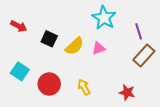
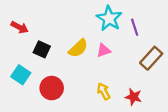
purple line: (139, 31) -> (135, 27), moved
black square: (49, 39) -> (42, 49), moved
yellow arrow: (84, 87) -> (104, 91), moved

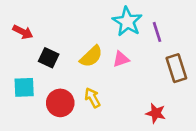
brown rectangle: (151, 58) -> (176, 68), turned -60
cyan square: (21, 75) -> (24, 87), turned -36
yellow arrow: (104, 91) -> (93, 98), moved

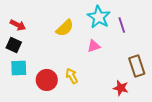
yellow semicircle: (91, 56) -> (65, 28), moved
black square: (49, 58) -> (14, 45), moved
brown rectangle: (176, 68) -> (137, 66), moved

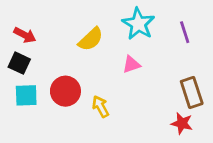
purple line: (122, 25) -> (185, 32), moved
red circle: (47, 80) -> (65, 91), moved
red star: (121, 88) -> (182, 123), moved

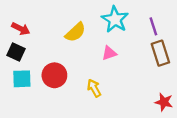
brown rectangle: (192, 93) -> (160, 53), moved
yellow arrow: (101, 107) -> (94, 88), moved
red star: (182, 123) -> (164, 102), moved

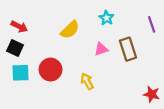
cyan star: (115, 19) -> (106, 18), size x0.6
purple line: (153, 26) -> (152, 24), moved
brown rectangle: (160, 53) -> (128, 49), moved

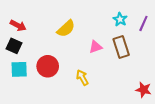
cyan star: (106, 18) -> (120, 19), moved
purple line: (152, 24) -> (143, 23), turned 42

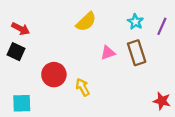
yellow semicircle: (66, 29) -> (86, 22), moved
cyan square: (19, 69) -> (22, 103), moved
yellow arrow: (82, 77) -> (83, 87), moved

